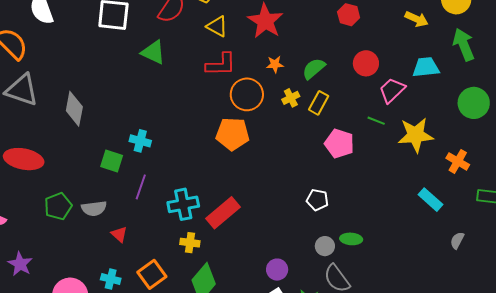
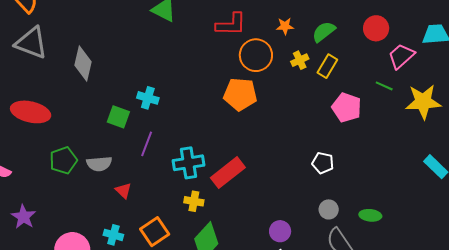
green ellipse: (351, 239) -> (370, 215), moved

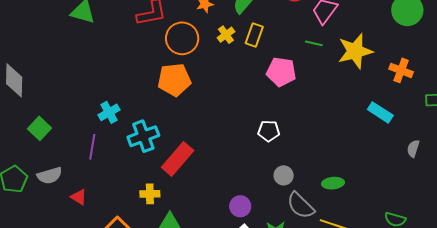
cyan cross: (148, 98) -> (109, 112), moved, turned -35
green square: (118, 117) -> (40, 128), moved, turned 35
cyan cross: (188, 163) -> (143, 136), moved
green ellipse: (370, 215) -> (333, 183), moved

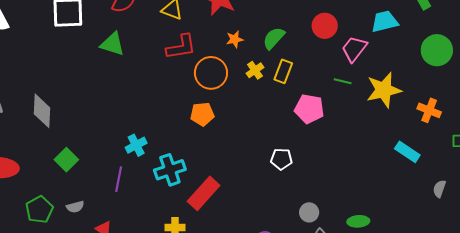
orange pentagon: (174, 80) -> (202, 114), size x0.7
white pentagon: (269, 131) -> (281, 159), moved
gray semicircle: (50, 176) -> (75, 207), size x0.7

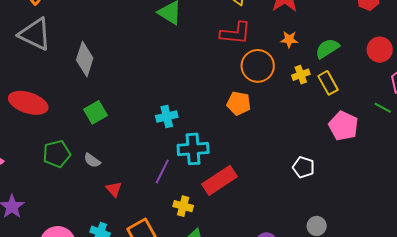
yellow rectangle: (283, 71) -> (328, 83), turned -65
purple line: (119, 179) -> (162, 171), moved
gray semicircle: (75, 207) -> (92, 160), turned 36

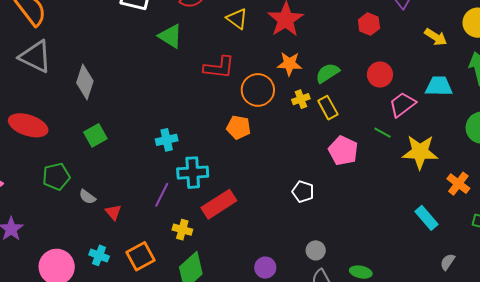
red L-shape: (236, 33) -> (219, 67), moved
orange star: (289, 39) -> (290, 64), size x1.4
gray semicircle: (92, 160) -> (87, 197), moved

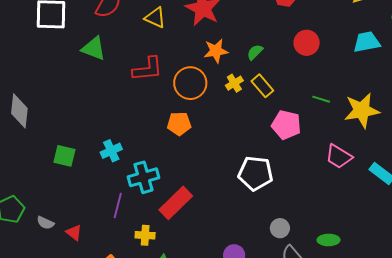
green semicircle: (328, 73) -> (255, 52), size x0.7
pink trapezoid: (402, 105) -> (339, 156), moved, turned -100
green square: (95, 135) -> (64, 156), moved, turned -35
white pentagon: (303, 192) -> (255, 173), size x1.6

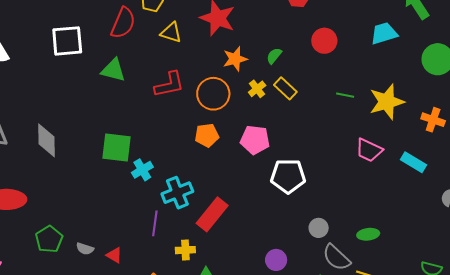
pink pentagon: (286, 125) -> (255, 140), moved
green square: (64, 156) -> (117, 148), moved, size x1.4

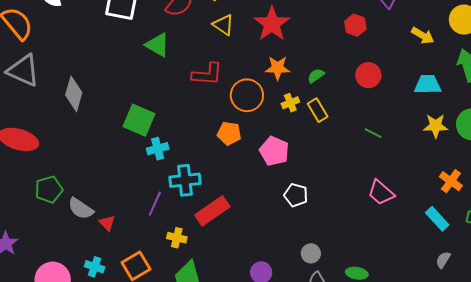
yellow star: (387, 102) -> (436, 126), moved, size x0.7
cyan rectangle: (413, 162) -> (437, 219), moved
white pentagon: (288, 176) -> (296, 195), size x0.7
gray semicircle: (85, 249) -> (81, 209), size x1.5

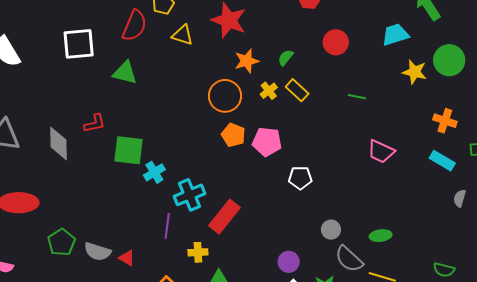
red L-shape: (207, 74) -> (95, 123), moved, size x0.7
yellow star: (436, 126) -> (415, 72), turned 30
orange pentagon: (229, 133) -> (233, 135), moved, turned 30

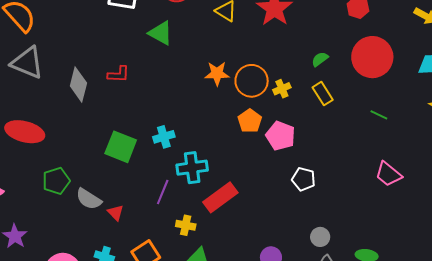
red circle: (336, 42) -> (372, 57), size x1.6
orange star: (247, 61) -> (217, 74), moved
yellow cross: (269, 91) -> (282, 89), moved
green square: (128, 150) -> (121, 147), moved

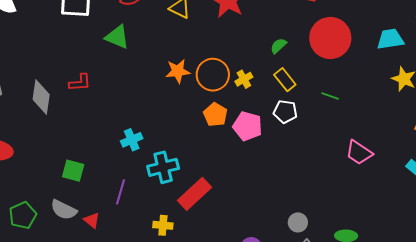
green line: (379, 115) -> (330, 96), moved
green square: (121, 147) -> (73, 171), moved, size x0.7
white pentagon: (304, 179) -> (285, 112), moved
green pentagon: (56, 181) -> (23, 215), moved
purple line: (163, 192) -> (120, 192), moved

